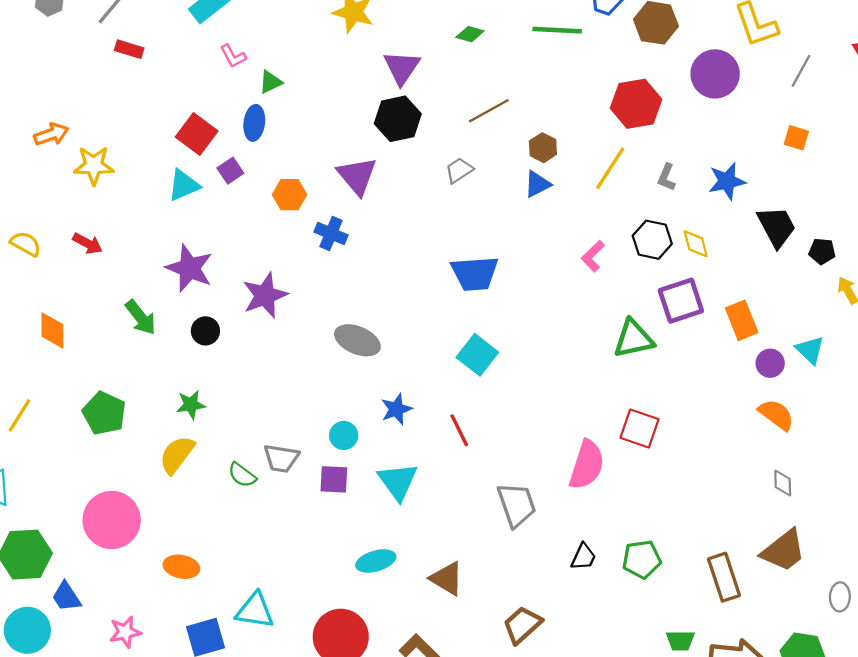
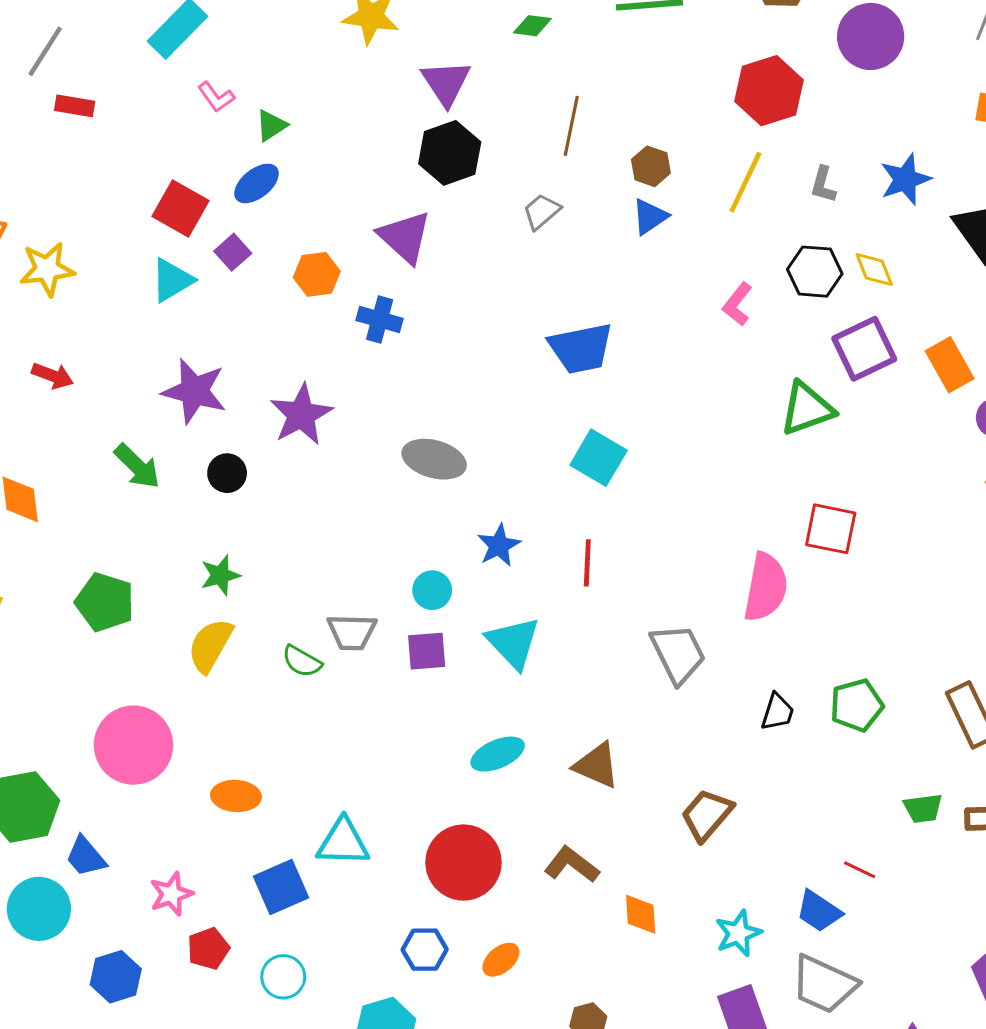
brown line: (489, 111) -> (571, 126), turned -42
blue ellipse: (254, 123) -> (257, 183), turned 52
red line: (459, 430) -> (587, 563), turned 36

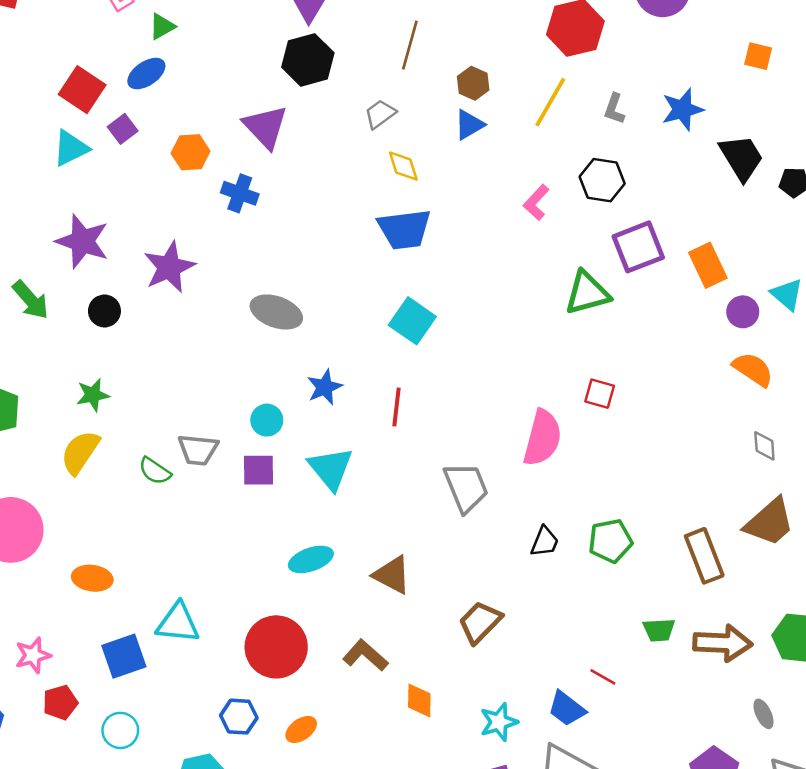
yellow diamond: (874, 269) -> (403, 166), moved
red square: (831, 529) -> (600, 394), size x0.7

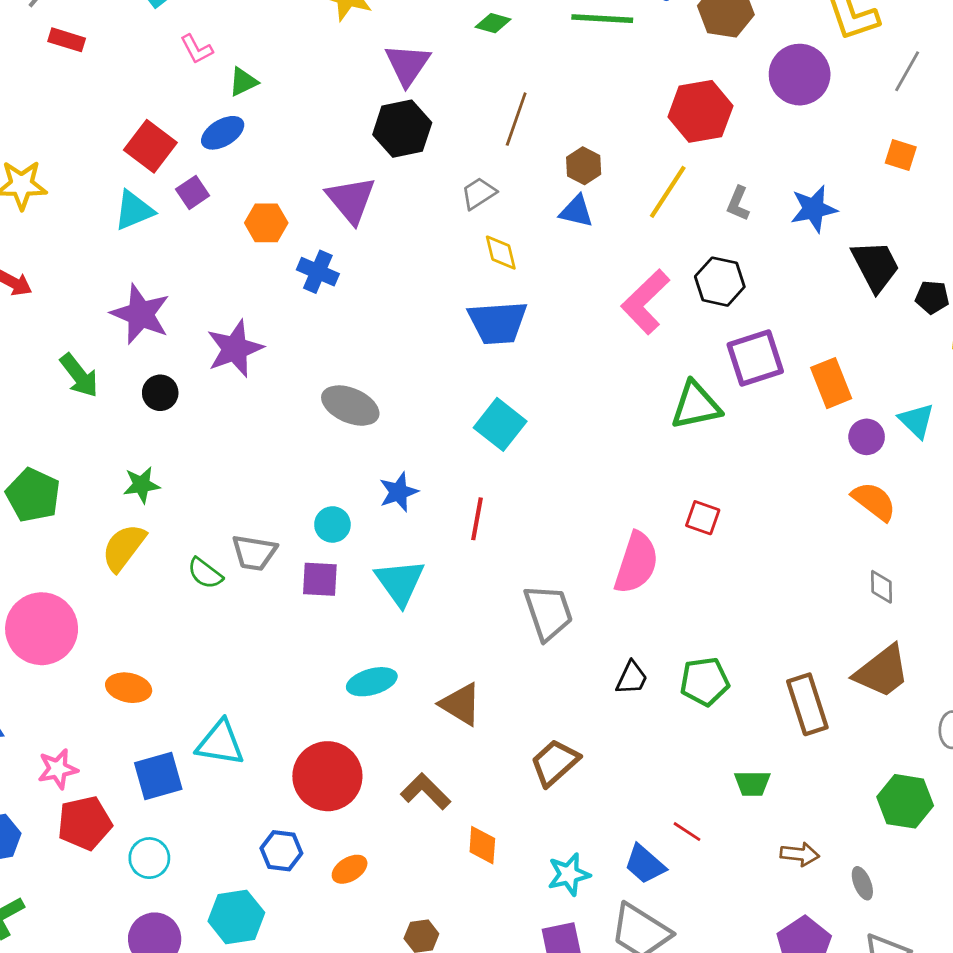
blue triangle: (469, 125) -> (576, 211), turned 40
pink L-shape: (536, 202) -> (645, 302), size x1.6
brown arrow: (723, 643) -> (800, 854), moved, size x0.6
red pentagon: (60, 703) -> (85, 823), size x1.4

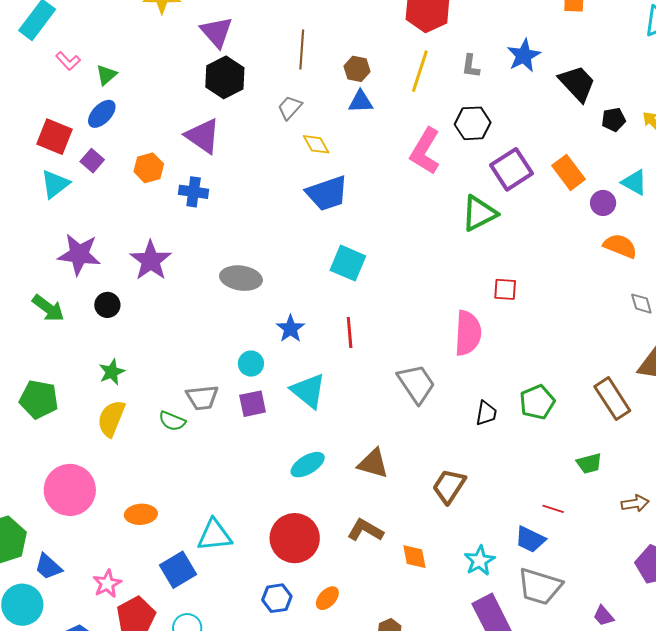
black pentagon: (932, 297) -> (614, 120), moved

